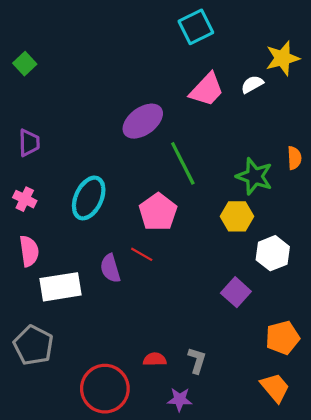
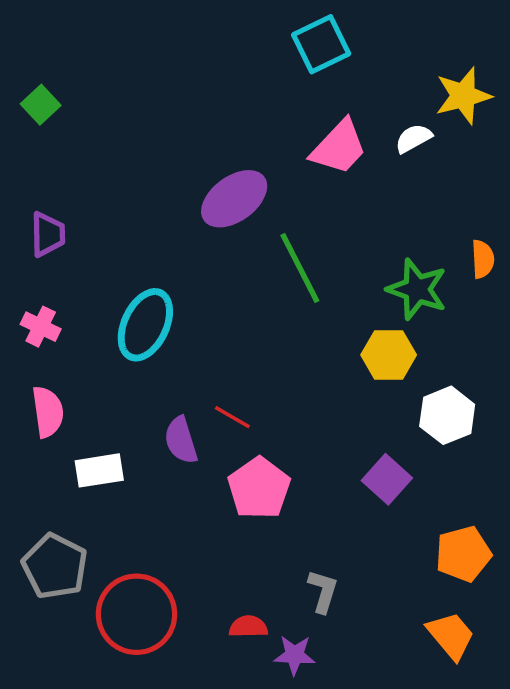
pink pentagon: (158, 212) -> (259, 488), moved
white rectangle: (60, 287) -> (99, 470), size x0.7
red semicircle: (155, 359) -> (248, 627), moved
red circle: (105, 389) -> (137, 614), moved

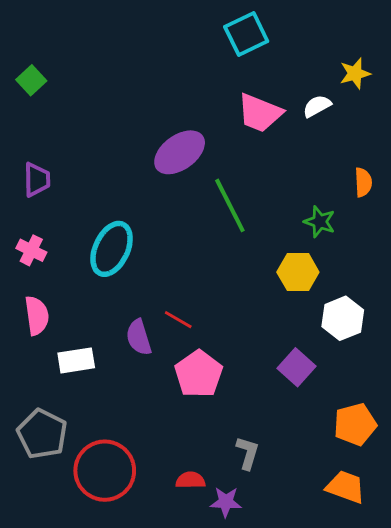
yellow star: (463, 96) -> (355, 73), size x0.7
pink trapezoid: (339, 147) -> (260, 113), turned 69
orange semicircle: (483, 259) -> (363, 182), moved
green star: (417, 289) -> (320, 222), size x0.7
orange trapezoid: (451, 636) -> (345, 487), turned -30

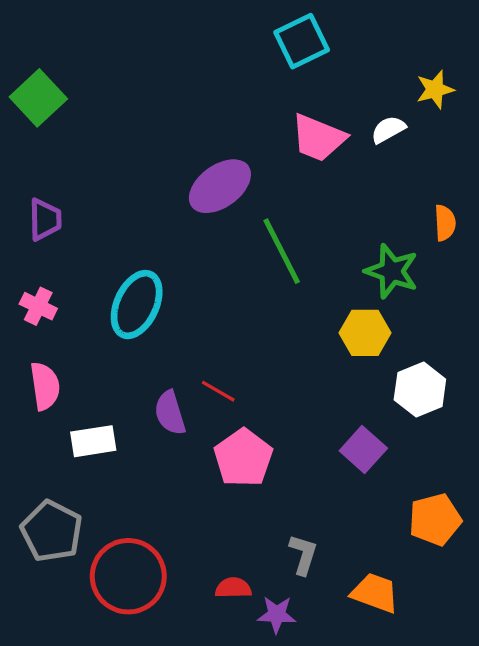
green square: (31, 80) -> (38, 98), size x1.5
green star: (320, 222) -> (392, 271), size x1.4
orange trapezoid: (345, 487) -> (375, 593), moved

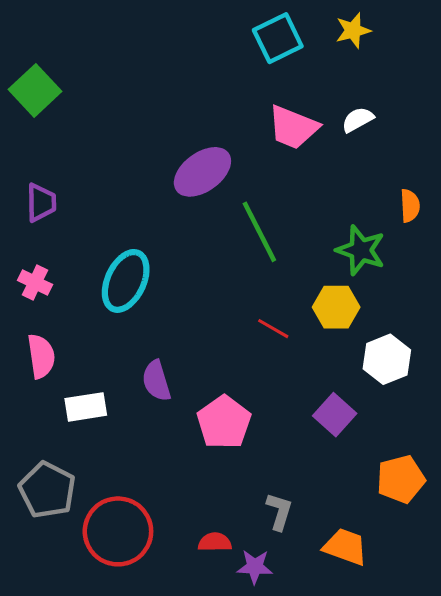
yellow star: (435, 89) -> (353, 31), moved
red line: (218, 391) -> (273, 329), moved

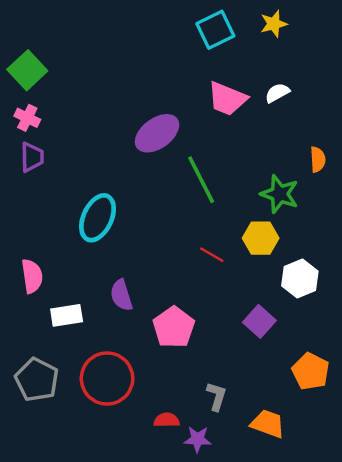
pink cross: (35, 282) -> (27, 118), moved
orange pentagon: (401, 479) -> (311, 371), turned -30
red circle: (118, 531) -> (107, 378), moved

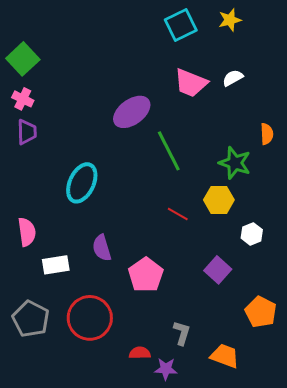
white hexagon: (300, 279) -> (252, 234), size x0.7

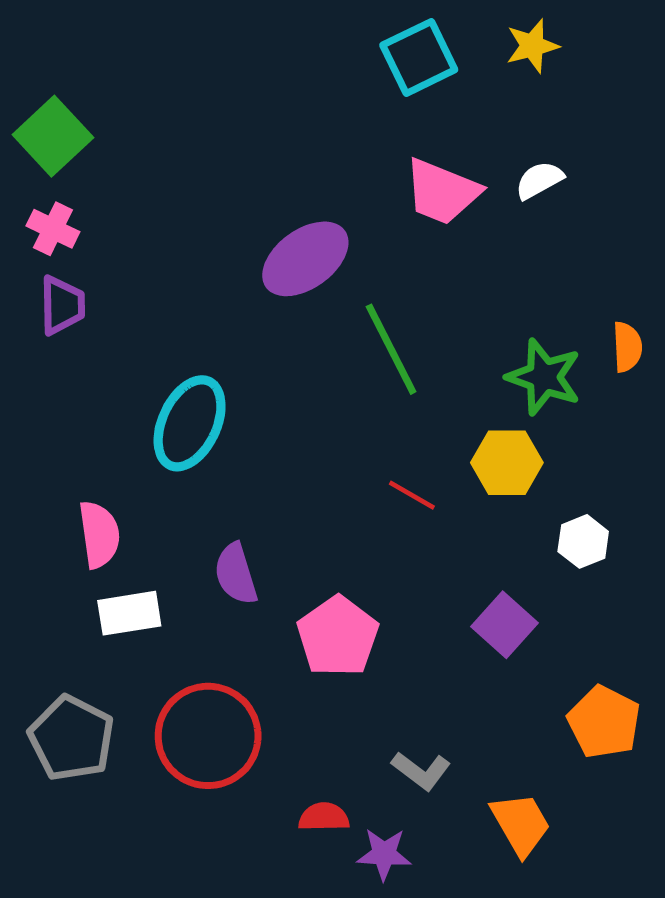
orange semicircle: (267, 134) -> (627, 347), moved
pink semicircle: (27, 232) -> (99, 534), moved
gray L-shape: (182, 333) -> (421, 771), turned 110
orange trapezoid: (225, 356) -> (521, 824), turned 40

